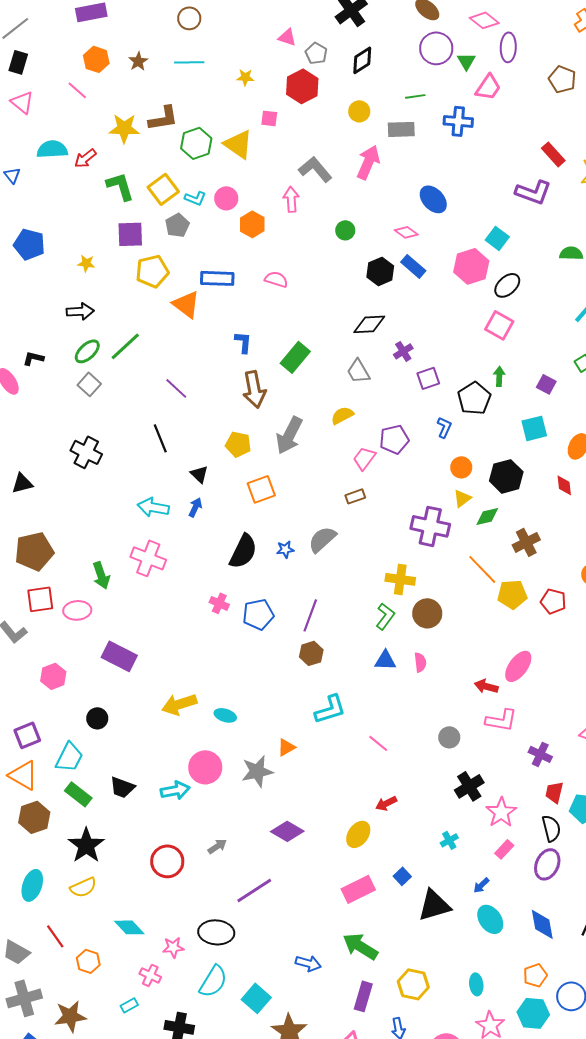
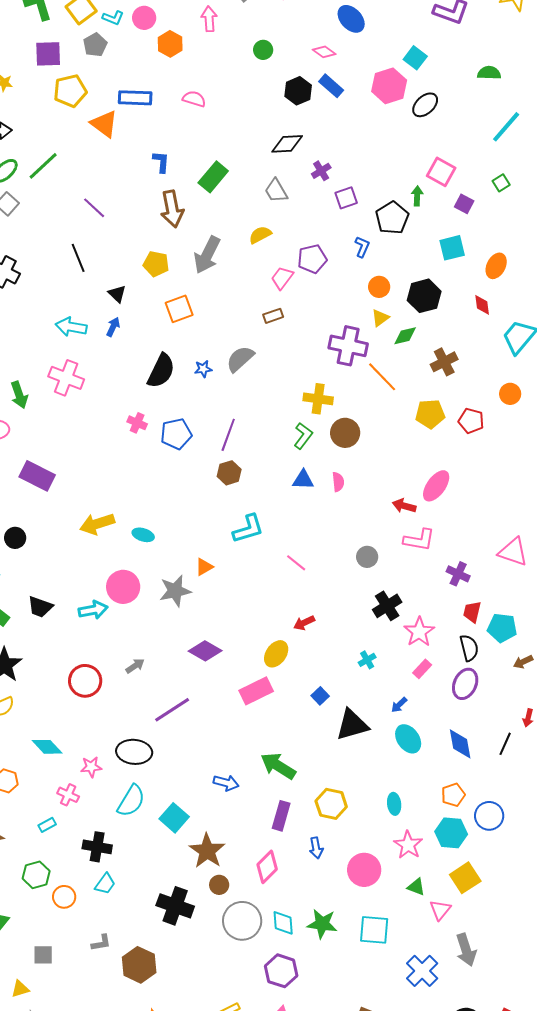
pink square: (499, 325) -> (441, 172), moved
orange line: (482, 569) -> (382, 377), moved
pink rectangle: (358, 889) -> (256, 691), moved

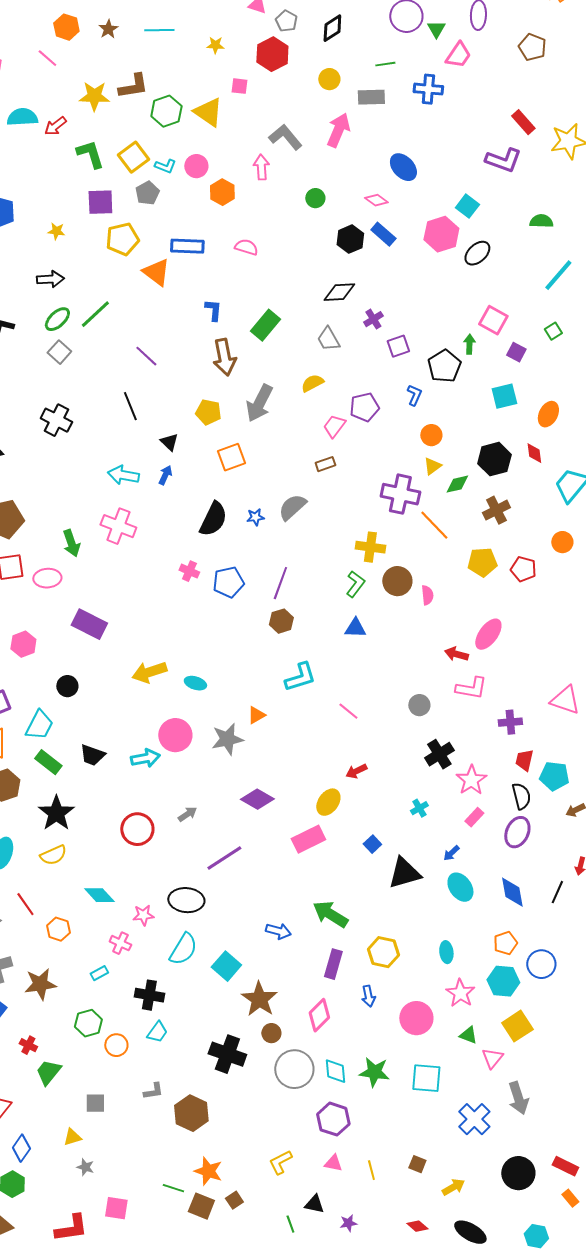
black hexagon: (424, 296) -> (494, 459), moved
pink semicircle: (338, 482) -> (427, 595), moved
purple cross: (458, 574) -> (510, 722), turned -30

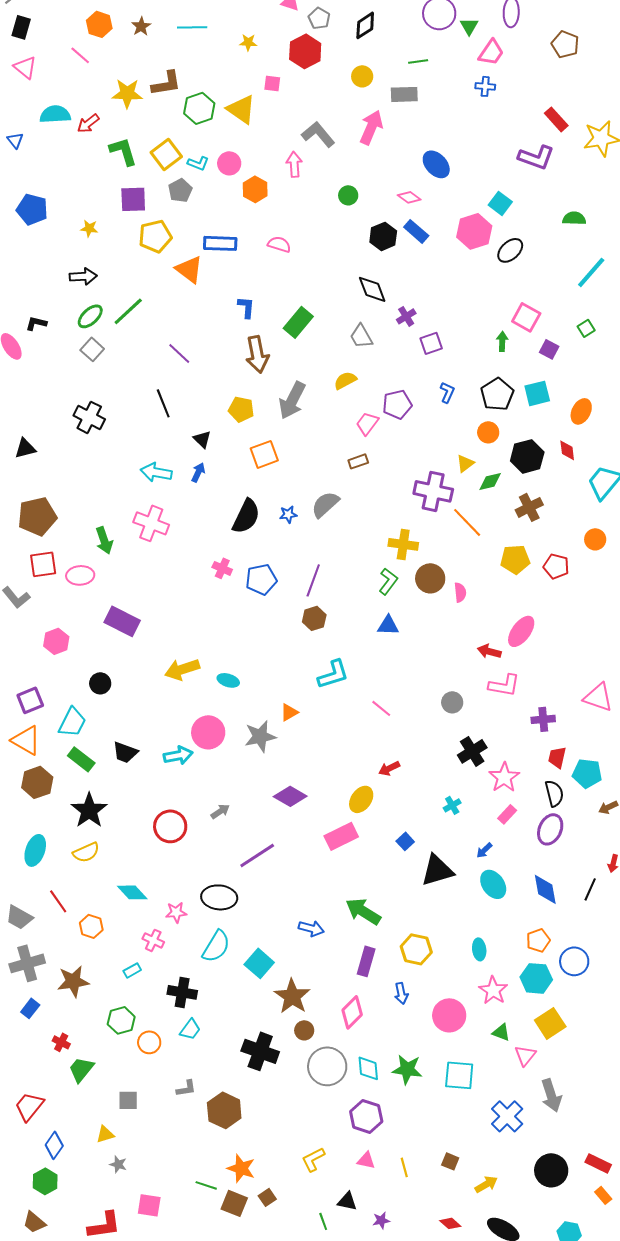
blue cross: (428, 89) -> (485, 86), moved, size x0.7
black diamond: (339, 292) -> (372, 289), turned 72
black pentagon: (444, 366) -> (497, 394), moved
orange circle: (431, 435) -> (488, 432), moved

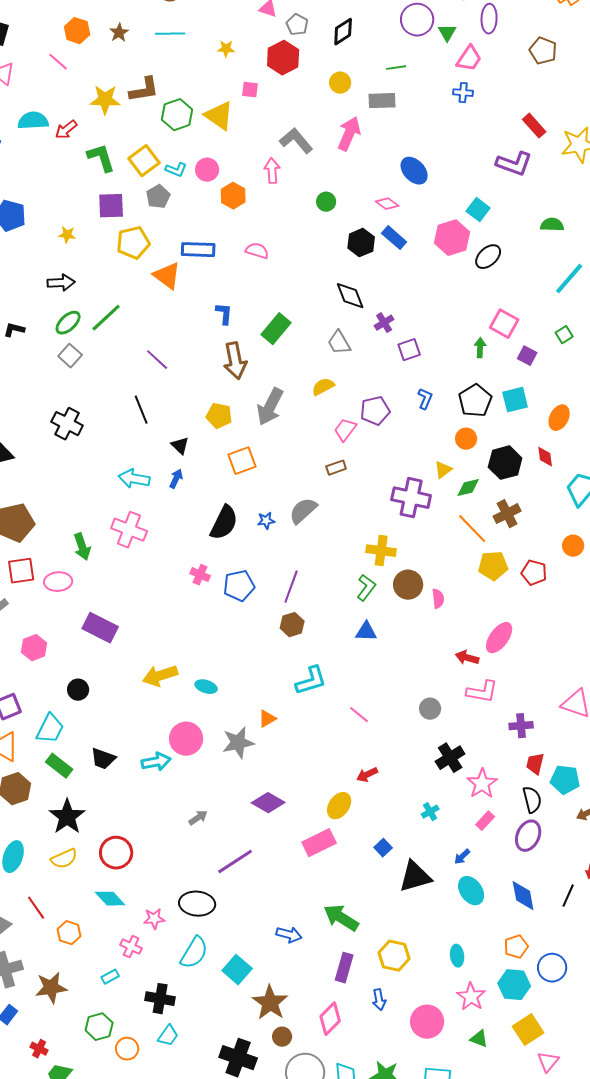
orange line: (467, 522) -> (472, 529), moved
red circle: (170, 826) -> (116, 853), moved
pink triangle: (525, 1055) -> (548, 1062), moved

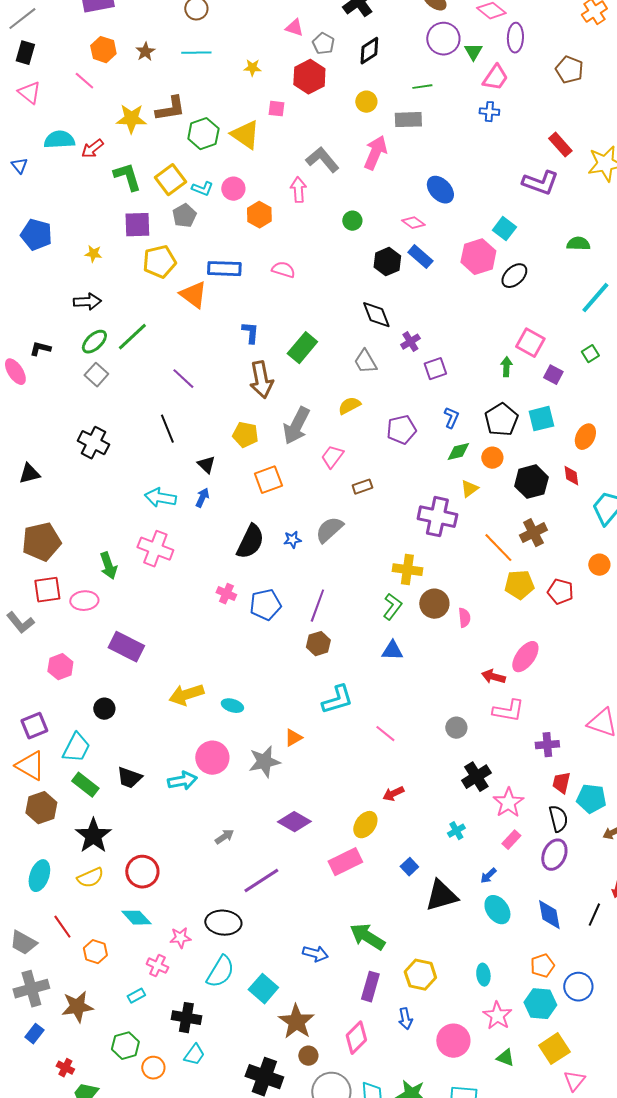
pink trapezoid: (345, 430) -> (332, 457), moved
green diamond: (468, 488) -> (458, 452), moved

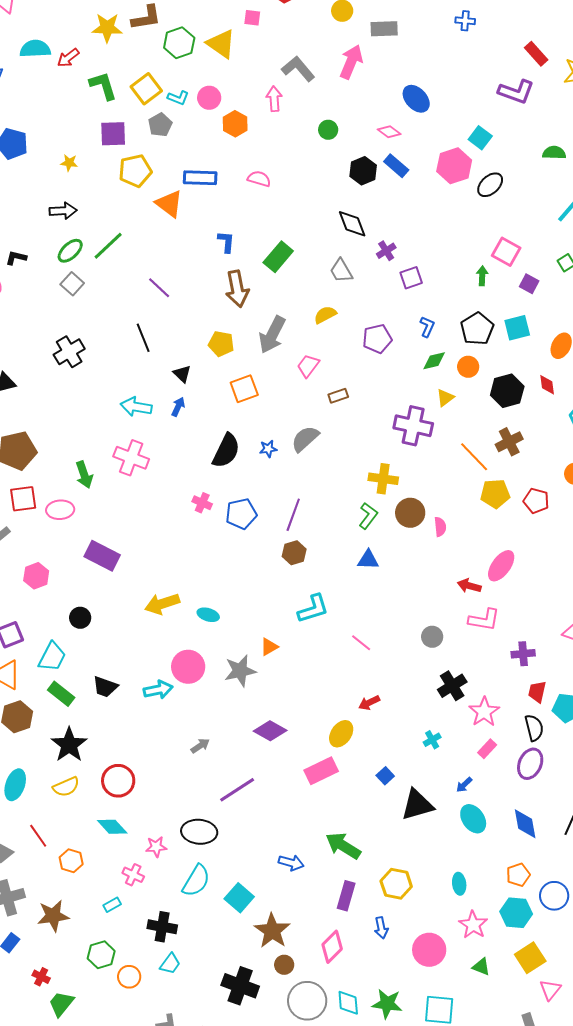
black cross: (93, 443) -> (69, 352), turned 32

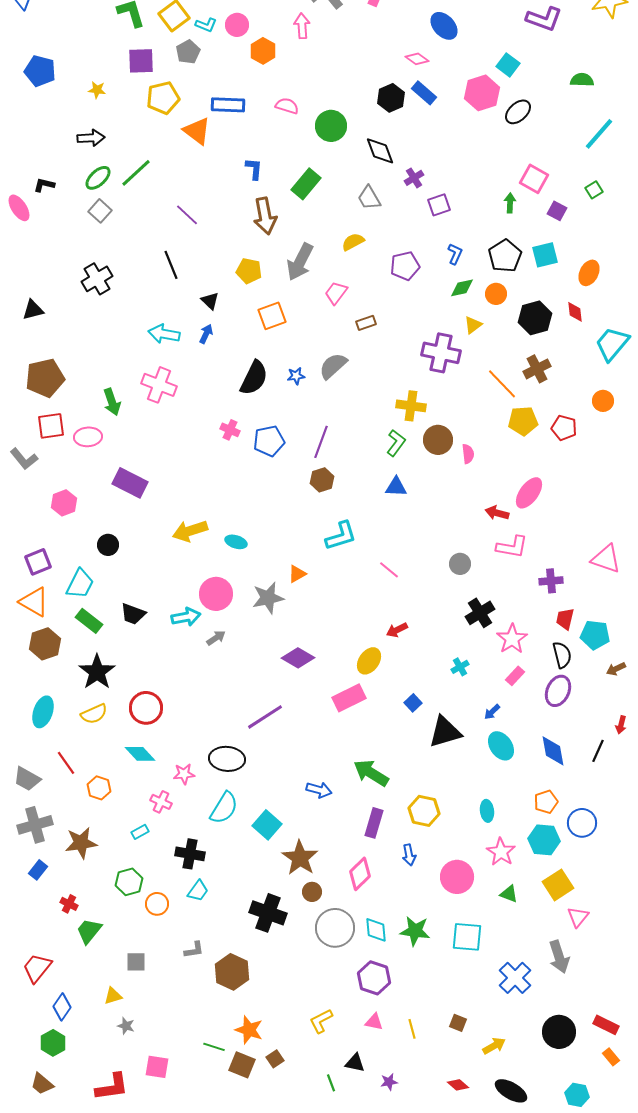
green circle: (328, 130) -> (331, 126), moved, size x1.6
gray arrow: (200, 746) -> (216, 638), moved

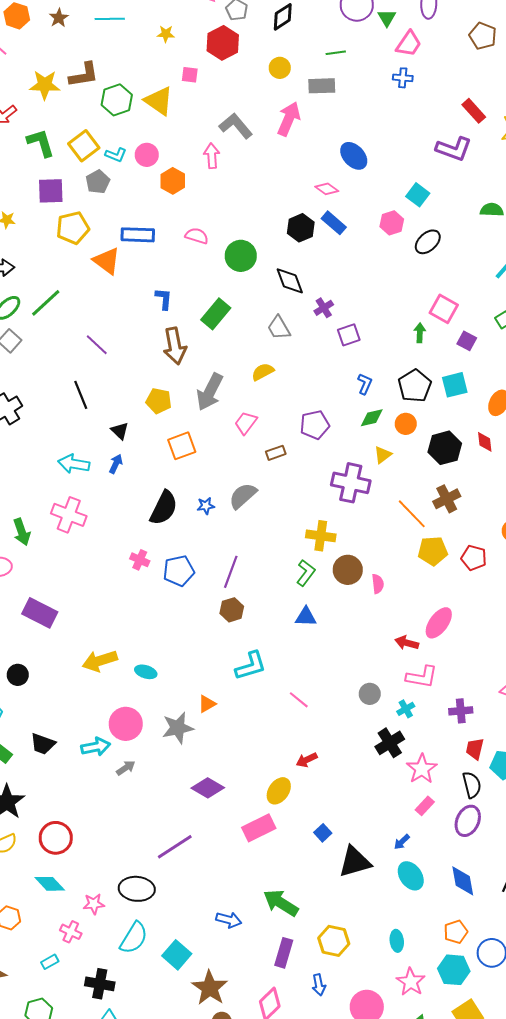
pink hexagon: (482, 93) -> (392, 223), size x0.7
purple pentagon: (405, 266) -> (315, 425), moved
cyan cross: (460, 667) -> (406, 709), moved

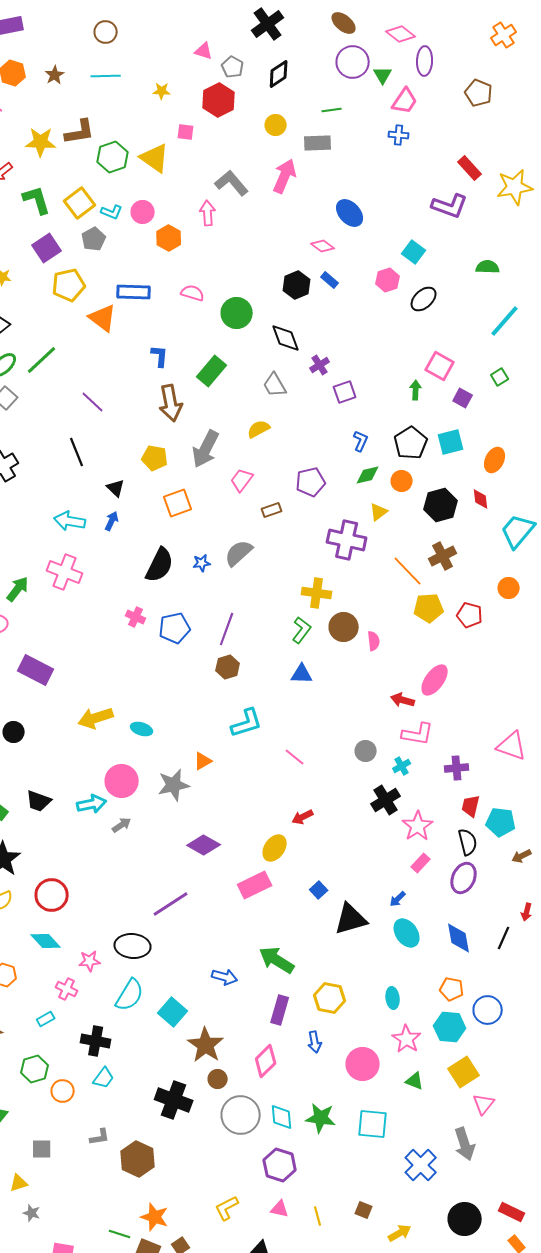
purple square: (51, 191) -> (47, 248), turned -32
blue rectangle: (334, 223) -> (330, 280), size x0.7
green arrow: (22, 532) -> (18, 589), turned -124
orange pentagon: (456, 932) -> (452, 989), turned 30

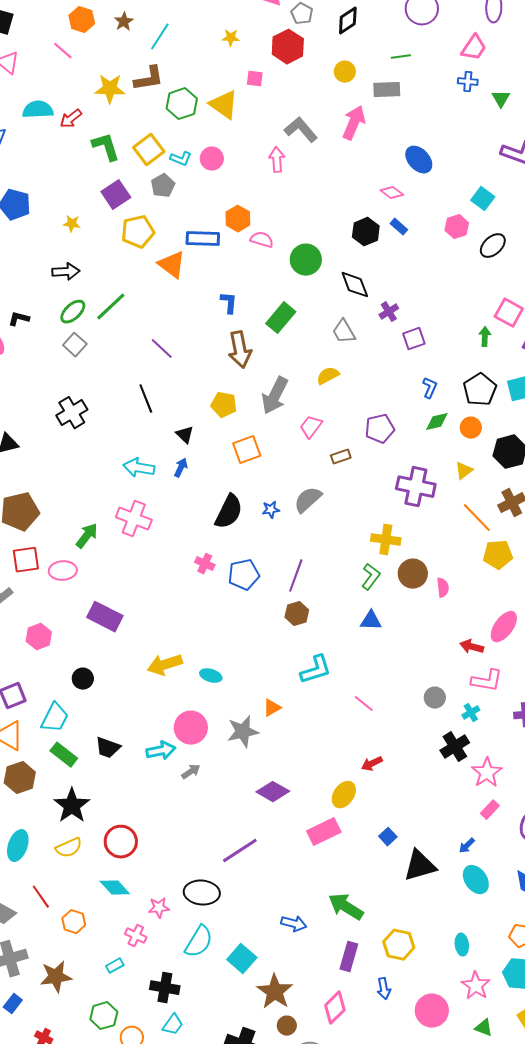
green triangle: (383, 75) -> (501, 99), moved
cyan line: (106, 76) -> (160, 37), moved, turned -56
orange hexagon: (169, 238) -> (238, 219), moved
yellow triangle: (379, 512) -> (464, 471), moved

